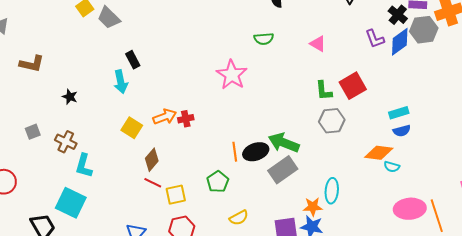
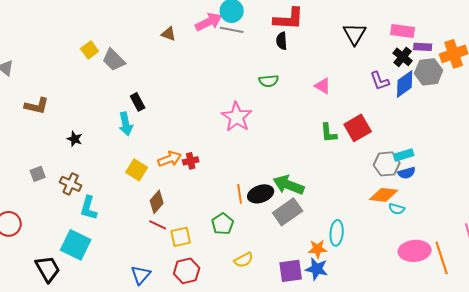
gray hexagon: (332, 121) -> (387, 164), moved

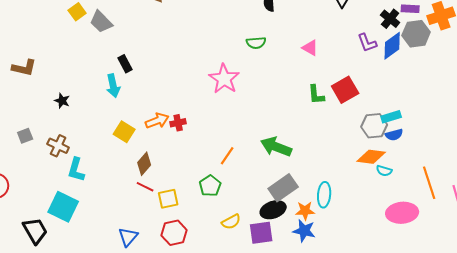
orange line: (240, 194) -> (227, 156), turned 42
black ellipse: (261, 194) -> (273, 210), moved
gray rectangle: (288, 212) -> (283, 188), moved
orange line: (442, 258) -> (429, 183), moved
purple square: (291, 271) -> (261, 233), moved

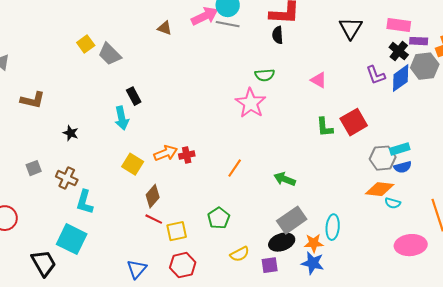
pink star: (224, 79) -> (251, 103), moved
green arrow: (276, 147) -> (285, 179), size x0.7
orange line: (227, 156) -> (235, 168), moved
purple square: (261, 233) -> (270, 265), size x0.7

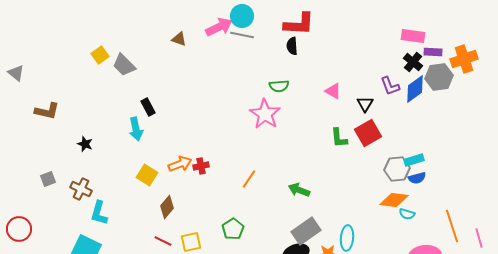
black triangle: (351, 28) -> (365, 104), moved, size x0.7
red line: (154, 219) -> (163, 241), moved

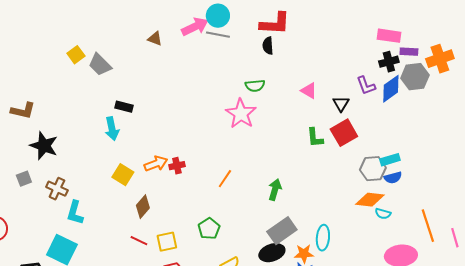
black cross: (413, 62) -> (389, 62), turned 36
black rectangle: (148, 107) -> (124, 107), turned -48
black star: (85, 144) -> (44, 146), moved, size x1.8
green arrow: (299, 190) -> (275, 190), turned 85

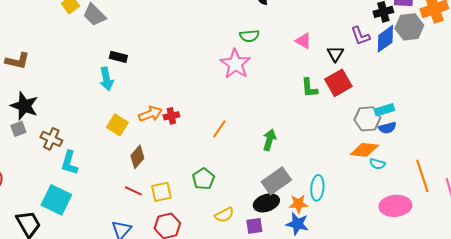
black star: (44, 146) -> (24, 106), moved

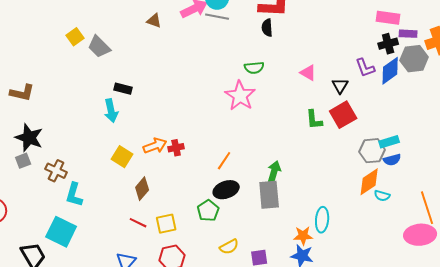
orange diamond: (364, 150) -> (369, 182), turned -40
gray rectangle: (276, 181) -> (269, 195), moved, turned -60
black ellipse: (266, 203) -> (226, 190), moved
pink ellipse: (395, 206) -> (420, 235), moved

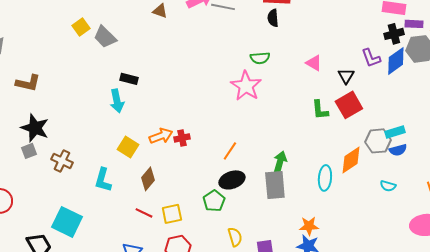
orange diamond: (369, 182) -> (351, 160), moved
cyan L-shape: (74, 195) -> (103, 180), moved
cyan ellipse: (322, 220) -> (325, 178), moved
yellow semicircle: (229, 247) -> (235, 237), turned -78

